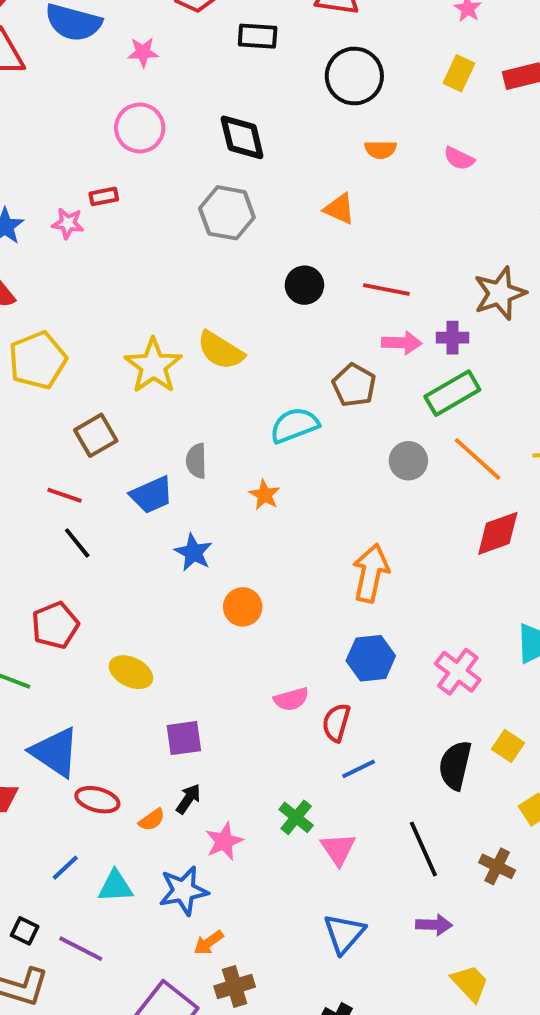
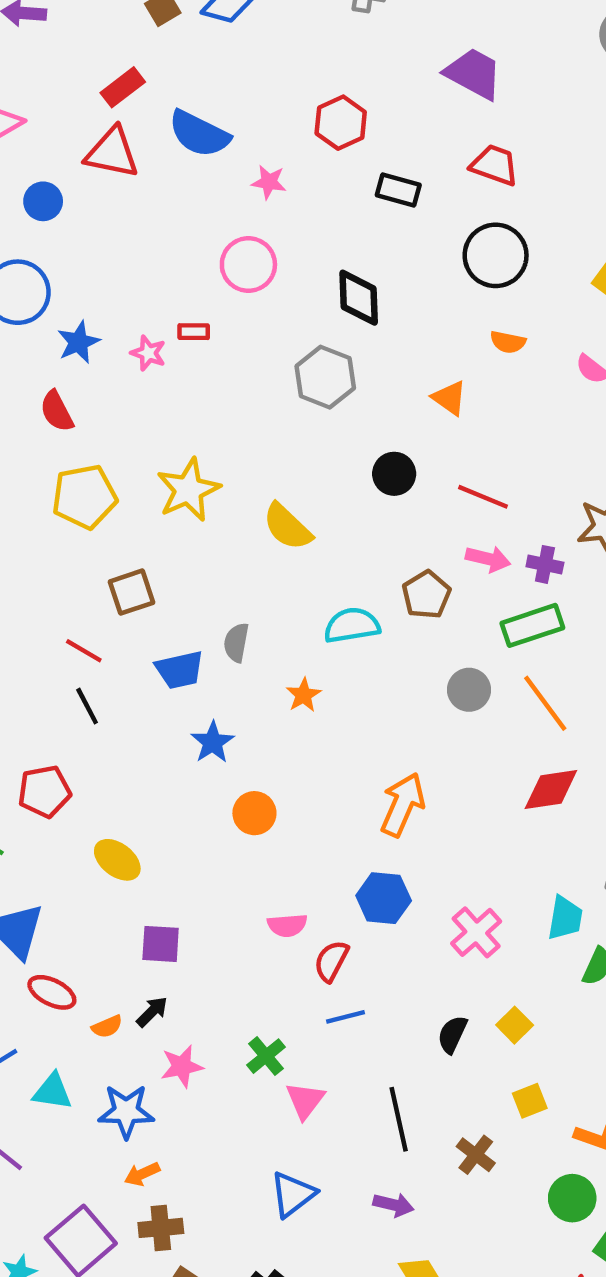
yellow star: (153, 366) -> (188, 490), moved
black semicircle: (455, 765) -> (452, 1034), size x0.7

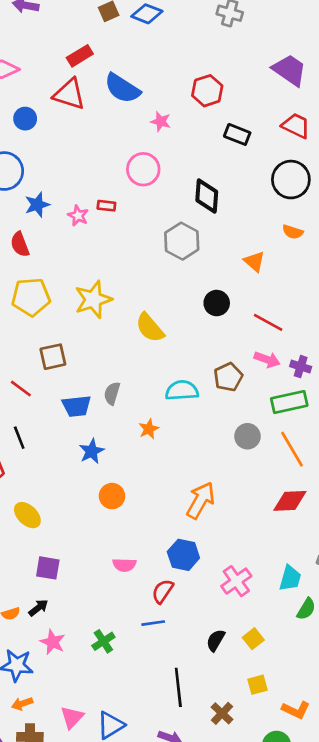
black line: (87, 706) -> (19, 438), moved
red semicircle: (331, 961) -> (163, 591), moved
pink star: (182, 1066) -> (53, 642), turned 30
pink triangle: (305, 1100) -> (72, 717), moved

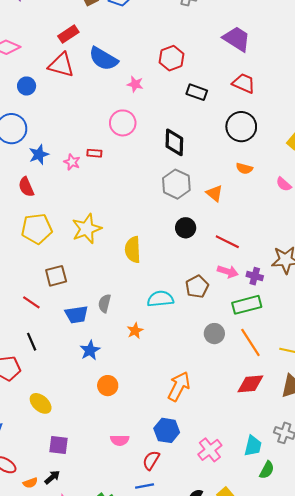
gray hexagon: (182, 241) -> (176, 184), moved
yellow semicircle: (150, 328) -> (133, 250), turned 40

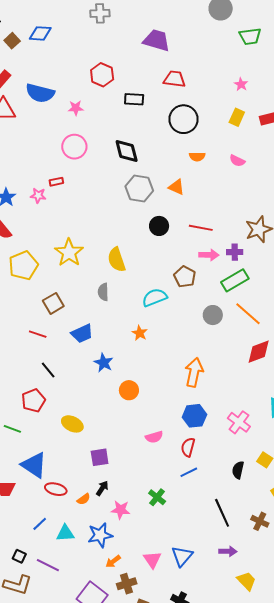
gray semicircle: (105, 303) -> (103, 292), moved

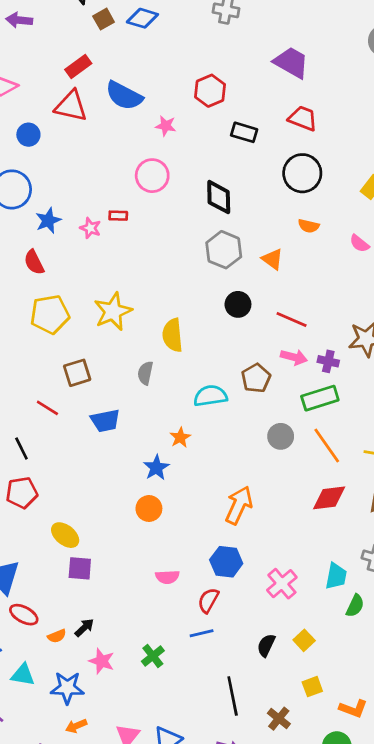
blue star: (104, 363) -> (156, 468), moved
black line: (48, 370) -> (21, 449), moved
purple square: (100, 457) -> (80, 568), moved

